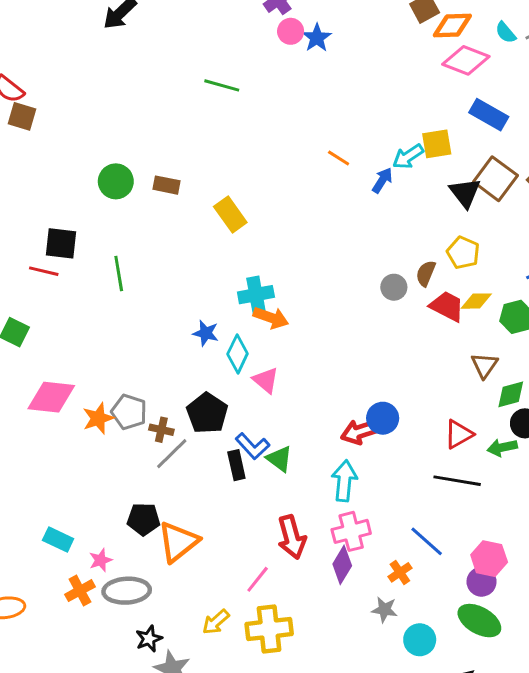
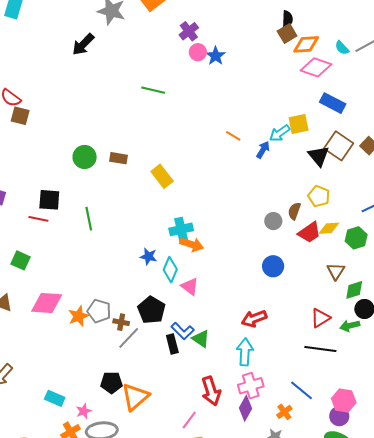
red trapezoid: (447, 306) -> (309, 232), turned 120
blue circle: (383, 418) -> (273, 266), moved

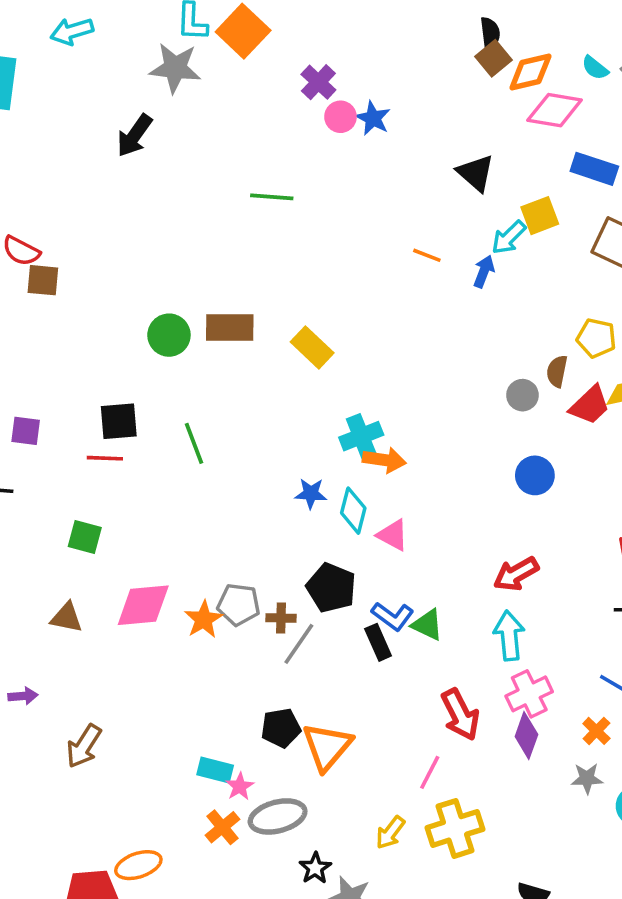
black triangle: (319, 156) -> (476, 173), moved
brown rectangle: (119, 158) -> (230, 328), size x1.5
cyan rectangle: (55, 398) -> (215, 770), moved

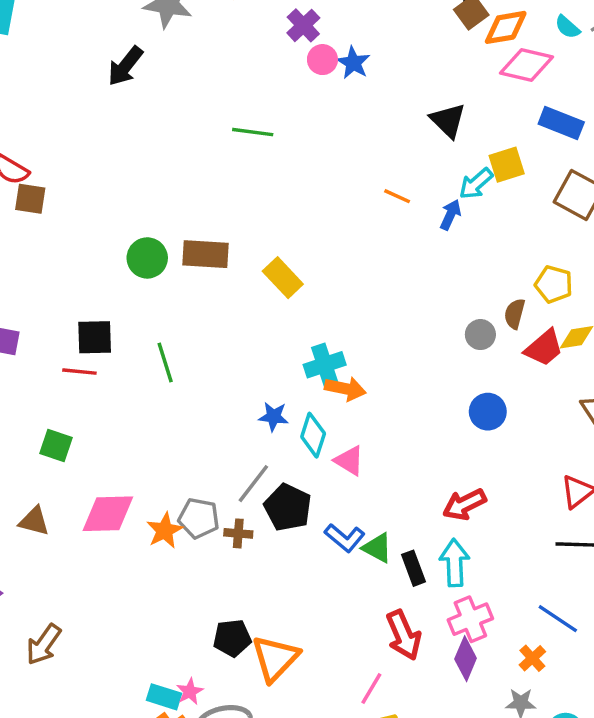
black rectangle: (378, 642) -> (413, 568), moved
gray line: (299, 644) -> (253, 484), moved
cyan rectangle: (215, 770) -> (164, 697), moved

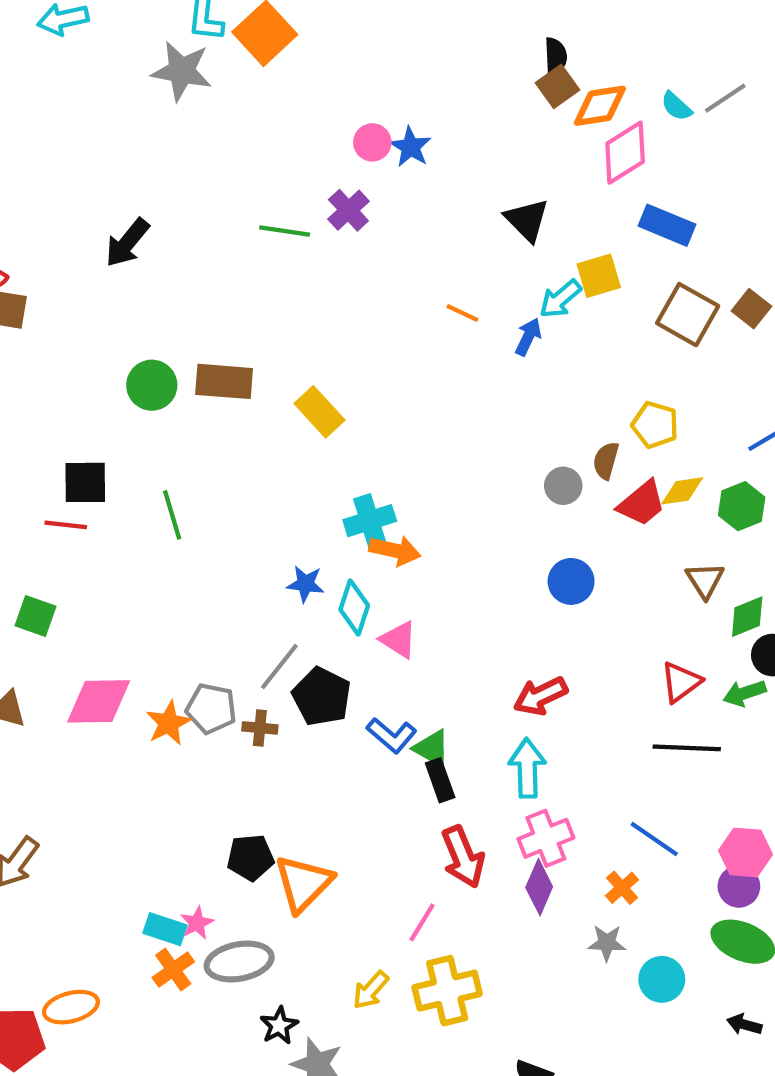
purple cross: (303, 25) -> (348, 210), moved
pink diamond: (527, 65) -> (625, 153), turned -46
black arrow: (125, 66) -> (127, 243), moved
black rectangle: (413, 568) -> (440, 780), moved

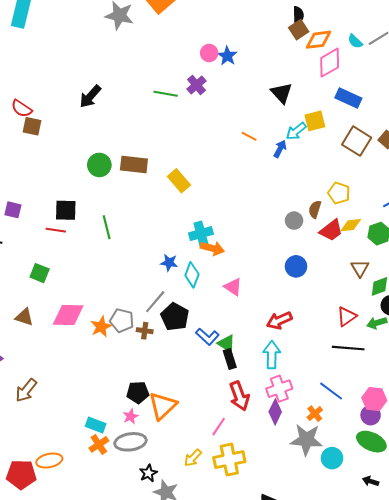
pink triangle: (399, 640) -> (233, 287), moved
pink star: (197, 923) -> (131, 416), moved
gray star: (607, 943) -> (306, 440), size x1.8

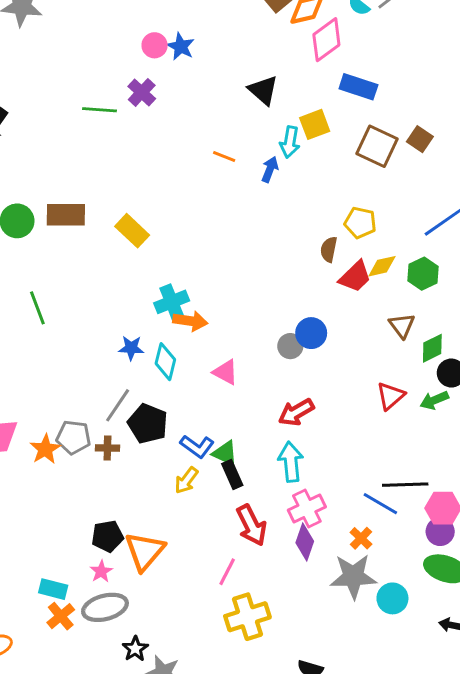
cyan arrow: (296, 131) -> (290, 142), turned -35
gray circle: (294, 221) -> (290, 346), moved
black line: (348, 348) -> (405, 485), moved
yellow arrow: (193, 458) -> (186, 480), moved

